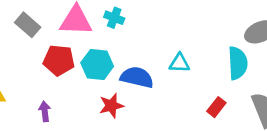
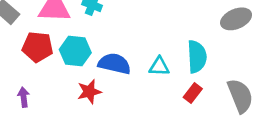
cyan triangle: (179, 63) -> (159, 66), moved
cyan semicircle: (238, 63) -> (197, 57), moved

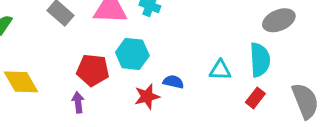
gray ellipse: (236, 19) -> (279, 20), moved
red pentagon: (38, 47) -> (93, 70), moved
blue semicircle: (114, 64) -> (173, 82), moved, size x0.6

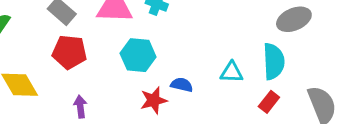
red pentagon: (93, 70) -> (69, 52), moved

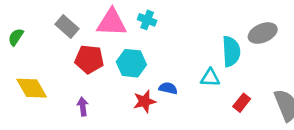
red pentagon: (69, 52) -> (89, 59), moved
cyan semicircle: (274, 61) -> (231, 51), moved

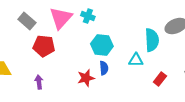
pink triangle: (112, 23) -> (61, 18), turned -50
cyan hexagon: (131, 63) -> (102, 45), moved
blue semicircle: (168, 88) -> (104, 68), turned 72

